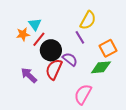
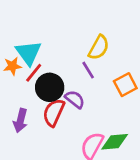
cyan triangle: (35, 24) -> (28, 53), size x1.5
green diamond: (101, 67) -> (115, 142), moved
purple arrow: (29, 75) -> (20, 121), turned -120

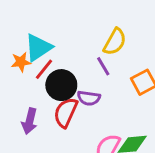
cyan triangle: (28, 53) -> (38, 48), turned 32
purple semicircle: (75, 99) -> (89, 98), turned 150

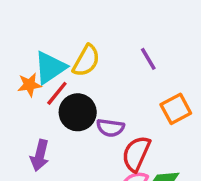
yellow semicircle: (115, 42) -> (86, 61), moved
purple line: (103, 66) -> (148, 59), moved
red semicircle: (66, 113) -> (136, 154), moved

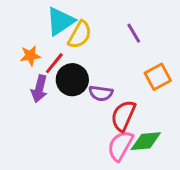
cyan triangle: (50, 68) -> (60, 21), moved
purple arrow: (40, 155) -> (39, 89), moved

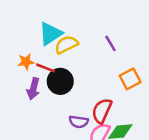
yellow semicircle: (80, 35) -> (66, 45), turned -145
red line: (54, 63) -> (46, 68), turned 72
purple semicircle: (101, 93) -> (79, 122), moved

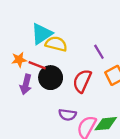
purple line: (110, 43) -> (99, 52), moved
yellow semicircle: (66, 45) -> (56, 44), turned 40
red semicircle: (102, 111) -> (82, 81), moved

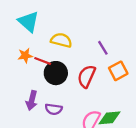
cyan triangle: (42, 34) -> (28, 22), moved, turned -45
purple arrow: (26, 84) -> (32, 100), moved
purple semicircle: (67, 115) -> (54, 109), moved

